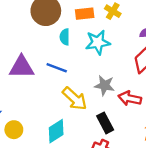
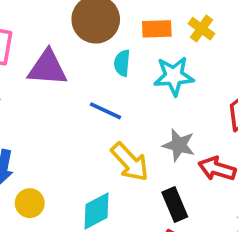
purple triangle: (21, 67) -> (47, 68), moved

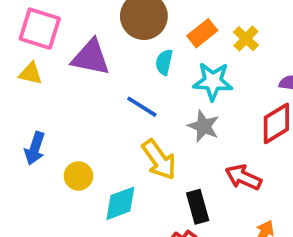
orange rectangle: (157, 29) -> (202, 33), turned -44
gray star: (179, 145) -> (204, 126), moved
yellow circle: (30, 203) -> (78, 176), moved

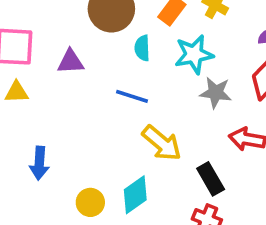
purple triangle: (91, 57) -> (70, 62), size x0.7
gray star: (204, 126) -> (216, 93), moved
yellow circle: (78, 176) -> (90, 202), moved

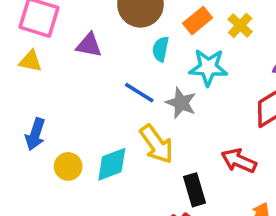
gray star: (216, 93) -> (181, 103), moved
cyan diamond: (135, 195) -> (112, 164), moved
yellow circle: (90, 202) -> (68, 166), moved

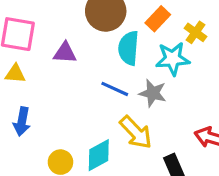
yellow cross: (240, 25) -> (196, 32), moved
cyan semicircle: (161, 49) -> (129, 48), size x1.5
blue arrow: (35, 134) -> (22, 121), moved

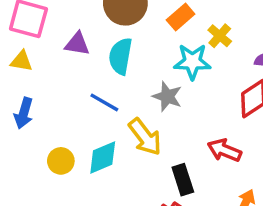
cyan semicircle: (129, 48) -> (121, 56), moved
blue line: (115, 89) -> (104, 102), moved

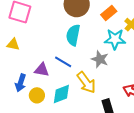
purple triangle: (77, 44) -> (42, 70), moved
yellow triangle: (22, 61) -> (13, 44), moved
blue arrow: (24, 113) -> (21, 83), moved

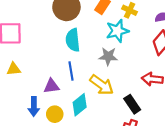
blue line: (63, 62) -> (71, 71), turned 66

